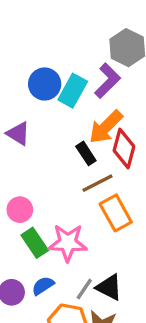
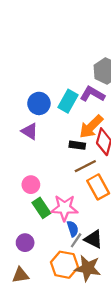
purple L-shape: (107, 81) -> (92, 94), turned -105
blue circle: (45, 84) -> (39, 103), moved
black rectangle: (86, 153) -> (77, 145), turned -49
blue semicircle: (43, 286) -> (73, 229), moved, turned 105

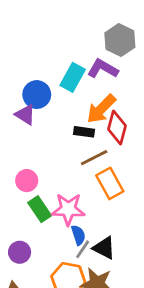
blue circle: (39, 103) -> (37, 95), moved

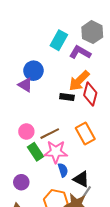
cyan rectangle: (73, 77) -> (59, 40), moved
brown line: (94, 158) -> (50, 134), moved
gray line: (83, 249) -> (86, 192), moved

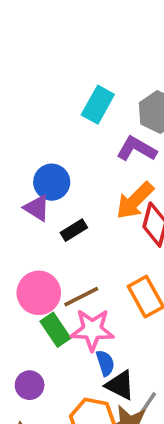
cyan rectangle: (59, 40) -> (98, 105), moved
black rectangle: (67, 97) -> (74, 230), moved, turned -40
pink circle: (26, 131) -> (39, 293), size x1.5
black triangle: (81, 179) -> (120, 385), moved

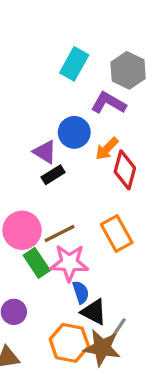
blue circle: (52, 182) -> (74, 132), moved
orange arrow: (135, 201) -> (107, 149), size x0.7
purple triangle: (37, 208) -> (45, 152), moved

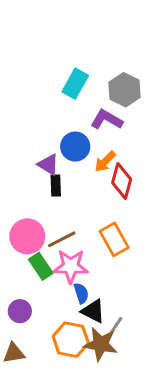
black rectangle: (53, 175) -> (56, 185), turned -60

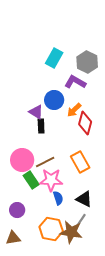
black triangle: (93, 311) -> (84, 199), moved

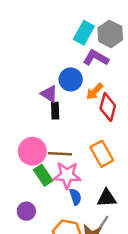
cyan rectangle: (54, 58) -> (84, 33), moved
brown line: (45, 162) -> (60, 154), turned 30
black triangle: (84, 199) -> (107, 198), turned -30

